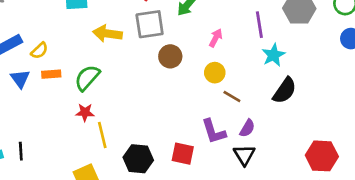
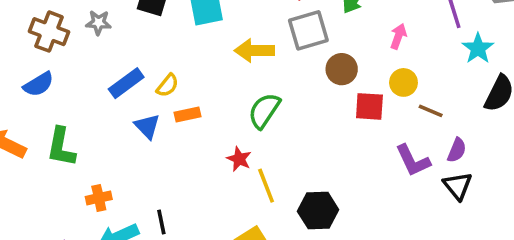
green semicircle: (87, 78) -> (264, 111), moved
red star: (85, 112) -> (239, 159), turned 30
red square: (183, 154) -> (369, 106), moved

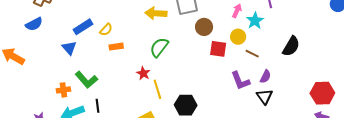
cyan star: (478, 48) -> (255, 21), moved
blue triangle: (147, 126) -> (69, 48), moved
green L-shape: (61, 147) -> (86, 80), moved, turned -55

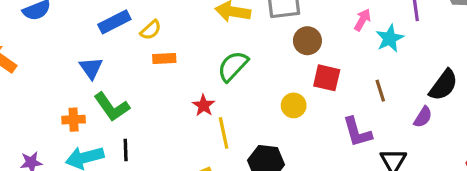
yellow circle: (238, 37) -> (294, 105), moved
blue triangle: (69, 48) -> (91, 68), moved
brown line: (252, 54) -> (380, 91), turned 40
purple semicircle: (265, 77) -> (423, 117), moved

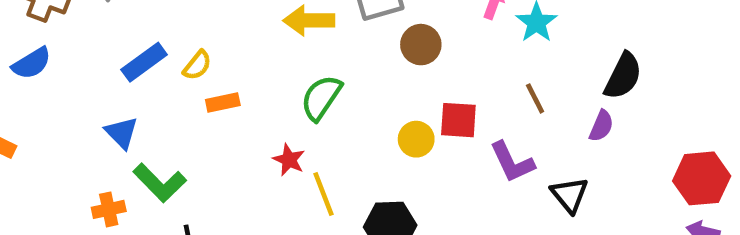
red square: (327, 78) -> (458, 120), moved

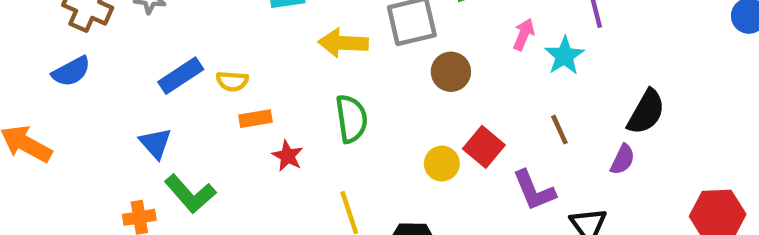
yellow semicircle: (197, 65) -> (232, 81), turned 52
green semicircle: (321, 98) -> (351, 119), turned 135
red square: (458, 120) -> (484, 147), turned 33
red star: (289, 160) -> (288, 156), moved

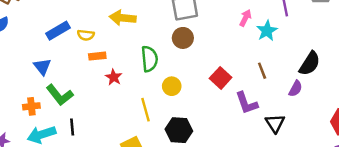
yellow arrow: (343, 43) -> (123, 18), moved
brown circle: (451, 72) -> (183, 38), moved
yellow circle: (442, 164) -> (172, 86), moved

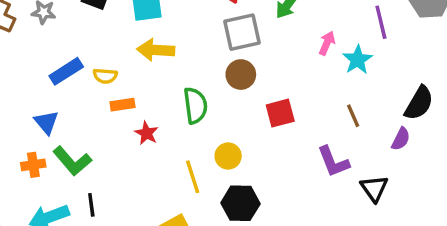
red square: (221, 78) -> (280, 113), moved, turned 35
yellow circle: (172, 86) -> (228, 156), moved
orange cross: (31, 106) -> (33, 165), moved

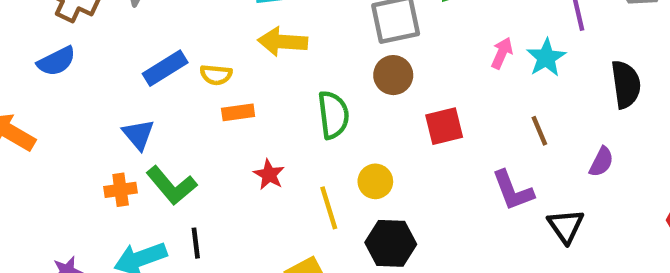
pink arrow: (327, 43) -> (502, 53), moved
black semicircle: (419, 103) -> (626, 84), moved, turned -39
red star: (147, 133) -> (269, 175), moved

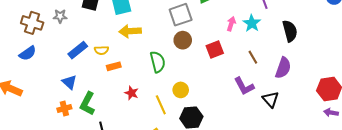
red square: (444, 126) -> (215, 50), moved
purple semicircle: (601, 162) -> (283, 68), size x1.5
green L-shape: (171, 185) -> (87, 104), turned 75

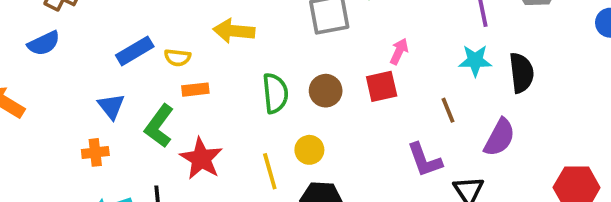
cyan star: (252, 23) -> (475, 61), moved, turned 30
pink arrow: (231, 24) -> (399, 51), moved
brown circle: (183, 40) -> (326, 91), moved
red star: (132, 93) -> (201, 159), moved, size x1.6
green L-shape: (87, 104) -> (159, 126), moved

